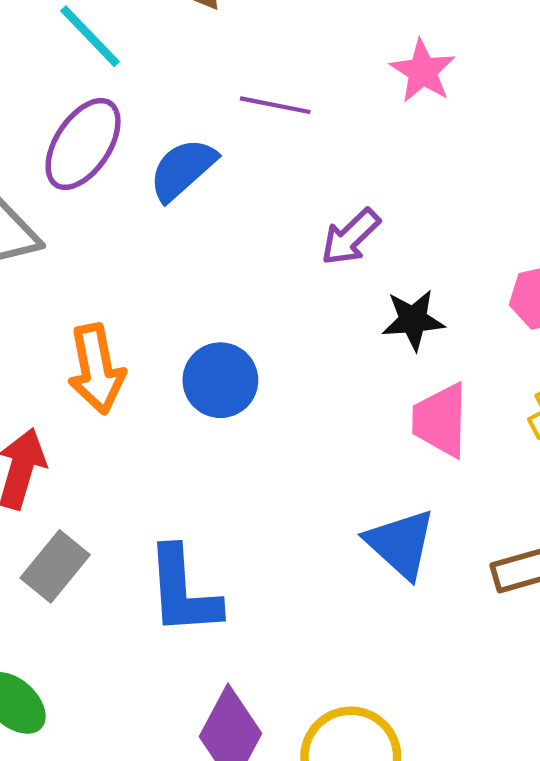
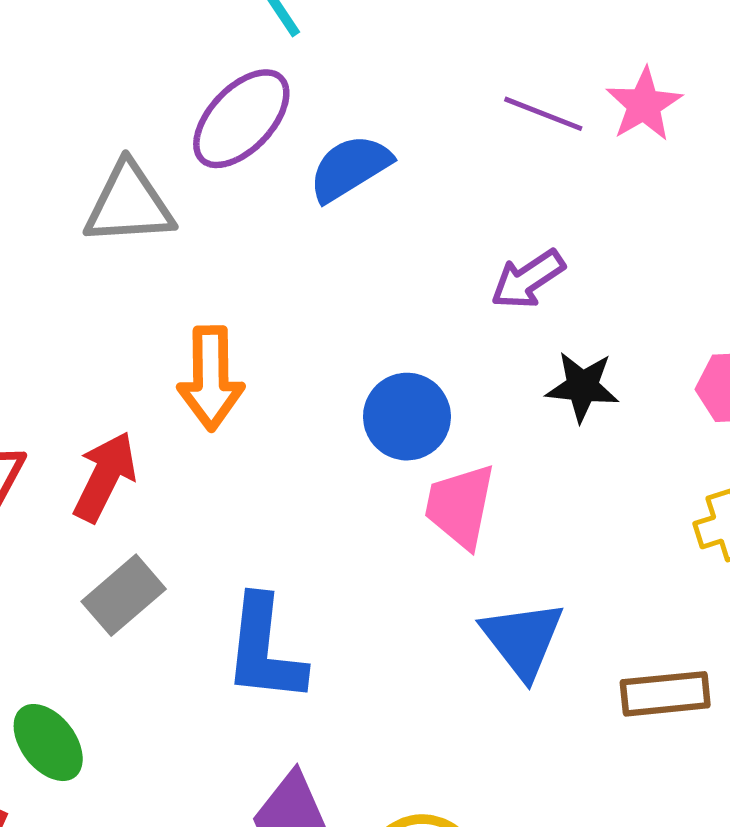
purple line: (275, 105) -> (543, 114), moved
blue circle: (220, 380) -> (407, 417), moved
pink trapezoid: (440, 420) -> (460, 506), moved

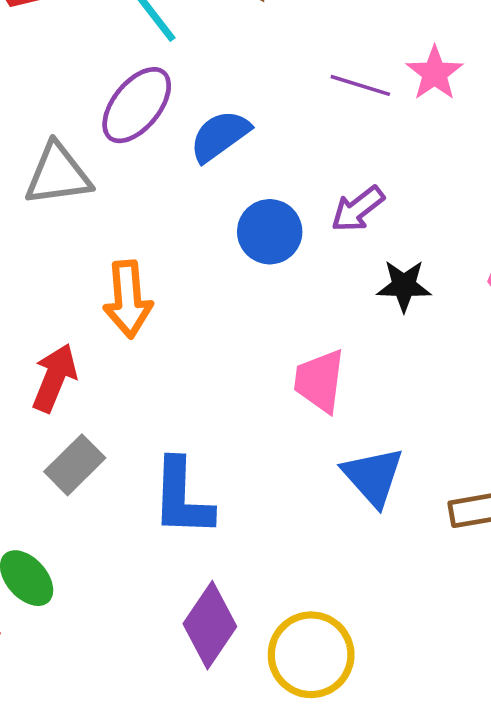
blue circle: (407, 417) -> (270, 232), moved

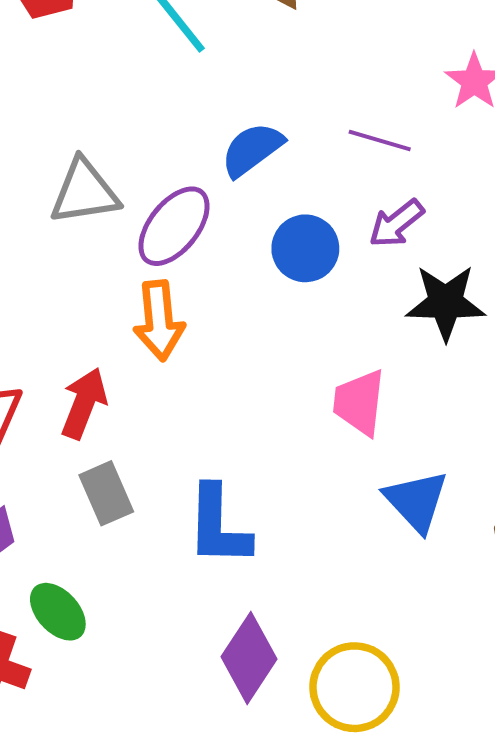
purple line: (360, 85) -> (380, 140), moved
purple ellipse: (137, 105) -> (174, 226), moved
black star: (404, 286) -> (446, 302), size x1.4
gray rectangle: (75, 465) -> (106, 493), turned -68

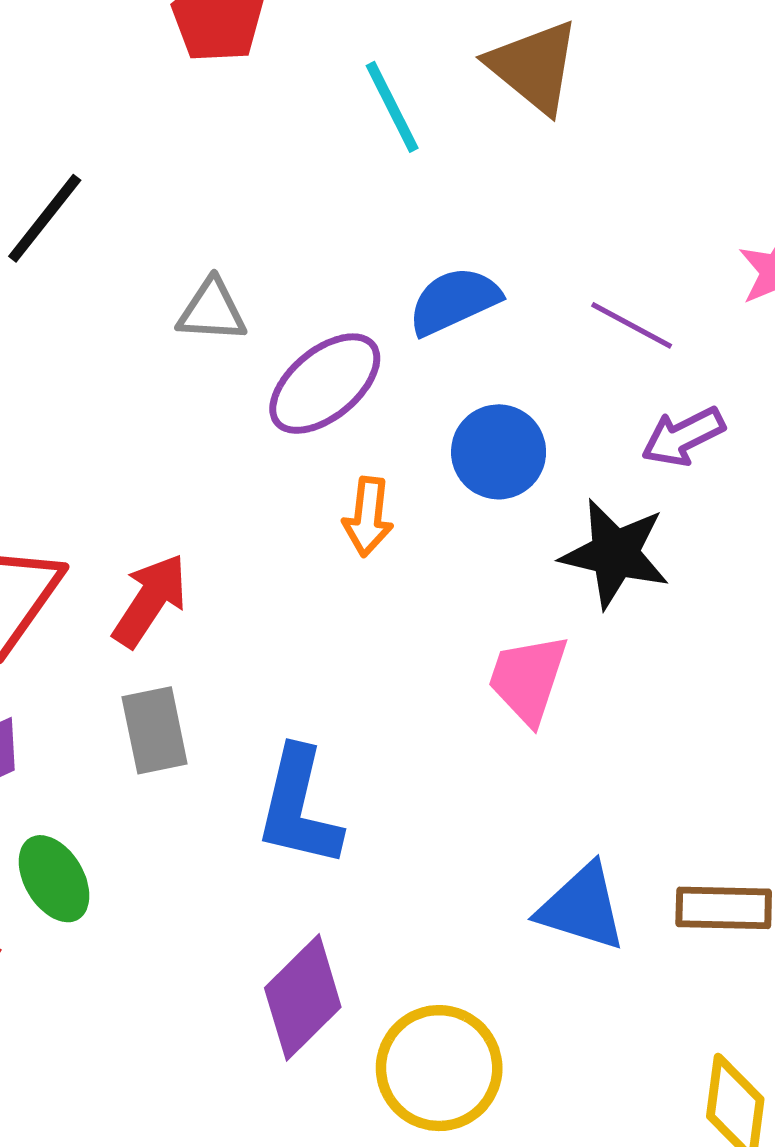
gray triangle: (84, 192) -> (212, 311), size x0.7
purple arrow: (396, 223) -> (683, 437), moved
black star: (446, 302) -> (615, 554), moved
orange arrow: (159, 321) -> (368, 517), moved, size x0.7
blue triangle: (416, 501) -> (582, 907), moved, turned -42

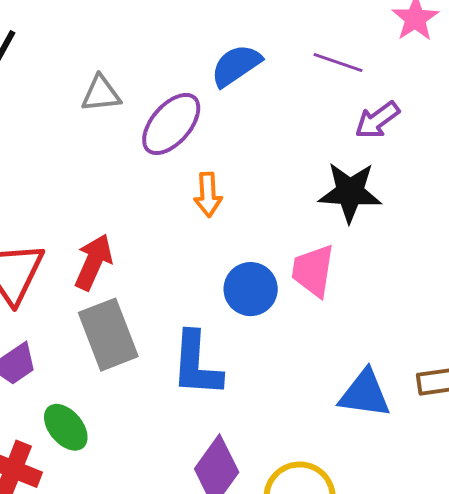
blue circle: (499, 452) -> (251, 289), moved
gray rectangle: (155, 730) -> (108, 335), size x1.4

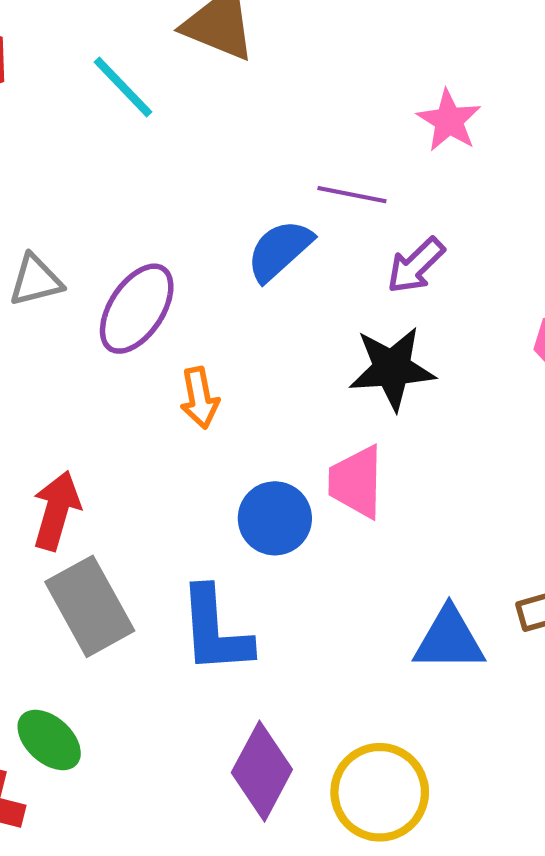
blue semicircle: (236, 65) -> (280, 250), moved

